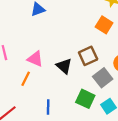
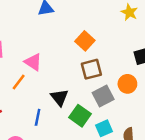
orange square: (104, 25) -> (85, 41), moved
black triangle: (64, 66) -> (59, 97), moved

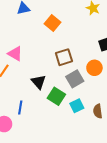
orange square: (85, 41) -> (52, 23), moved
blue line: (38, 117) -> (20, 107), moved

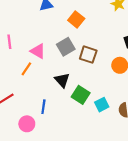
brown square: (64, 57) -> (88, 55), turned 36
gray square: (75, 79) -> (66, 47), moved

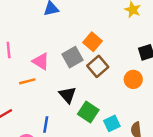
orange square: (76, 19) -> (93, 42), moved
brown square: (88, 55) -> (98, 66), turned 30
orange line: (26, 69) -> (27, 81), turned 40

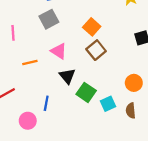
gray square: (72, 57) -> (49, 19), moved
pink triangle: (41, 61) -> (59, 51), moved
orange circle: (133, 79) -> (134, 83), moved

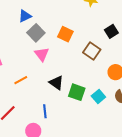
gray square: (49, 19) -> (36, 33), moved
brown square: (96, 50) -> (92, 51), moved
pink triangle: (59, 51) -> (42, 54), moved, turned 35

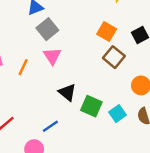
orange square: (65, 34) -> (107, 32), moved
orange line: (21, 80) -> (23, 67), moved, turned -40
blue line: (45, 111) -> (50, 126), turned 56

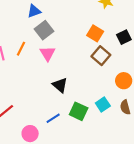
orange line: (23, 67) -> (21, 49), moved
green square: (91, 106) -> (79, 111), moved
blue line: (50, 126) -> (53, 118), moved

